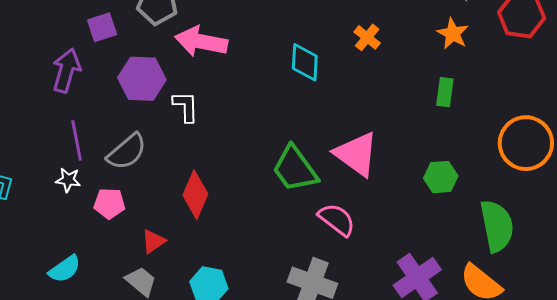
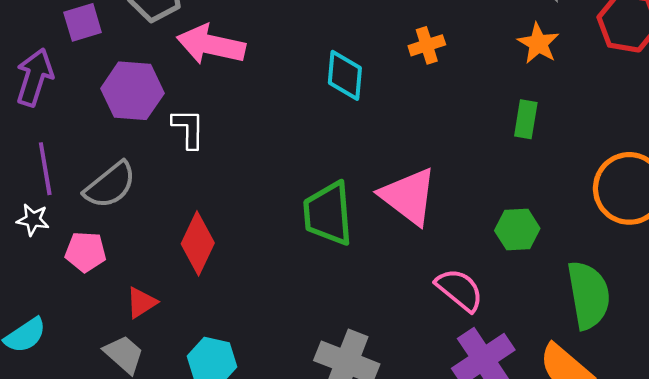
orange cross: (367, 37) -> (427, 45), turned 32
green trapezoid: (295, 169) -> (328, 214), turned 30
pink semicircle: (337, 220) -> (460, 290), moved

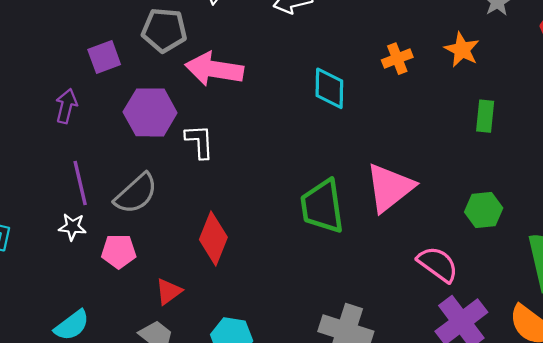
orange star: (538, 43) -> (462, 50), moved
purple arrow: (34, 77) -> (66, 106), size x0.7
pink triangle: (409, 196) -> (390, 188), turned 48

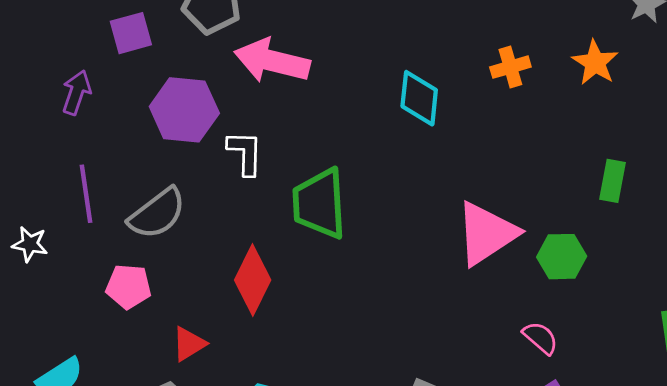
green rectangle: (485, 116) -> (612, 181), moved
green trapezoid: (322, 206) -> (319, 204), moved
green hexagon: (484, 210) -> (562, 257), moved
white star: (72, 227) -> (30, 244), moved
pink semicircle: (438, 264) -> (540, 338), size x0.7

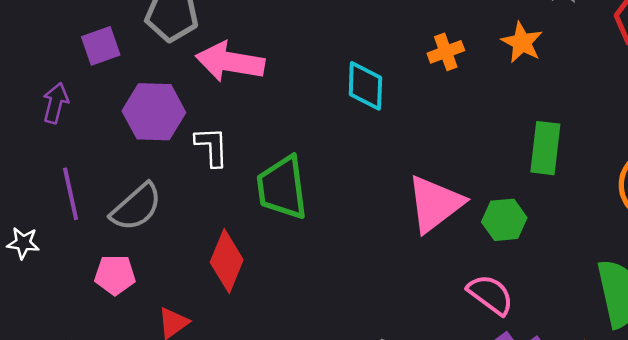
green rectangle: (612, 181) -> (545, 148), size x1.4
pink semicircle: (540, 338) -> (490, 295), size x1.4

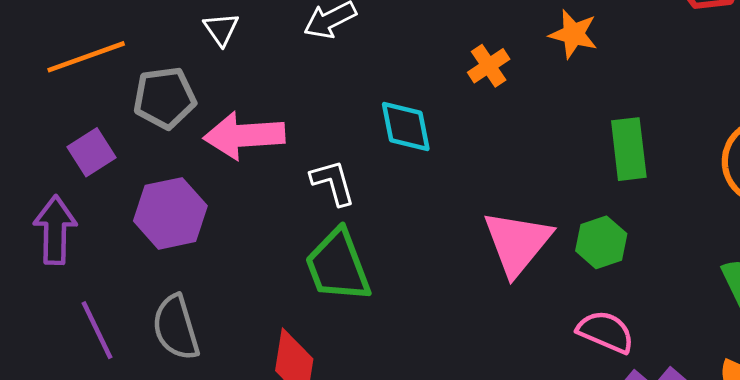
purple arrow: (55, 103) -> (55, 230), size x1.4
white L-shape: (212, 147) -> (333, 182), moved
gray semicircle: (136, 207) -> (176, 327), turned 128

